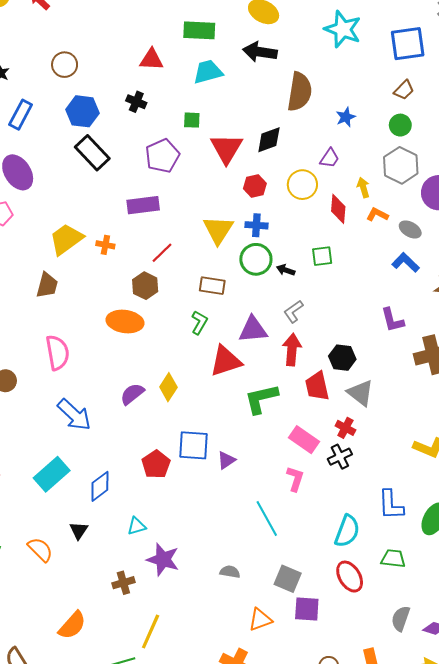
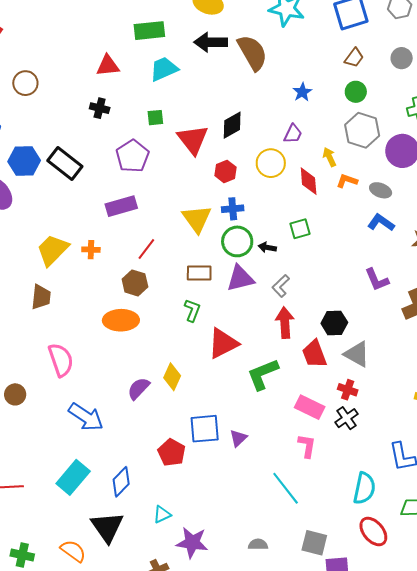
brown semicircle: (300, 92) -> (252, 53), moved, turned -30
blue hexagon: (83, 111) -> (24, 161), moved
purple triangle: (253, 329) -> (240, 278), moved
black triangle: (79, 530) -> (107, 527), size x1.8

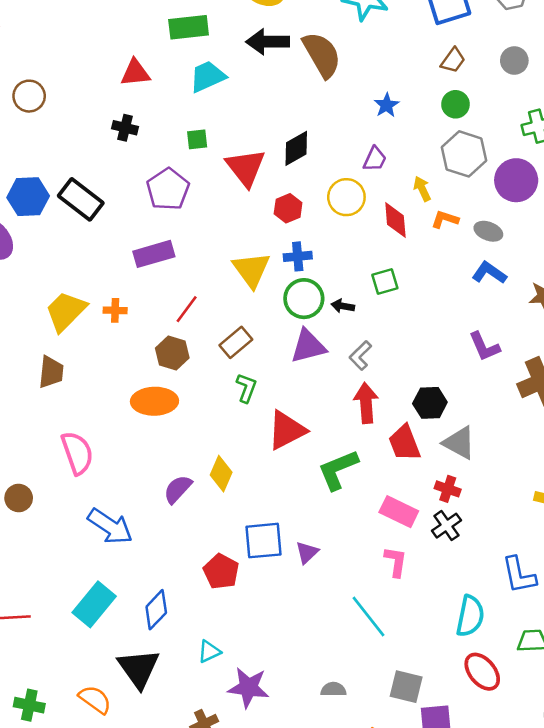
brown rectangle: (199, 273) -> (236, 342), moved, turned -40

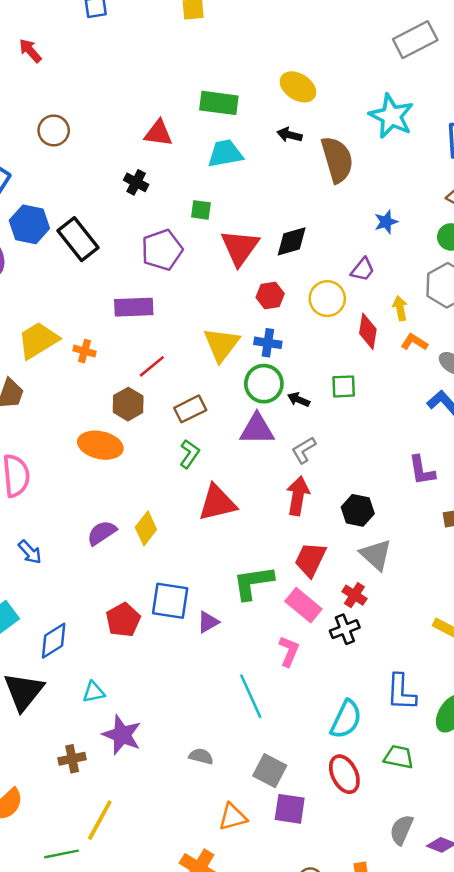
black arrow: (268, 42) -> (290, 135), size x0.6
red trapezoid: (404, 443) -> (310, 560), moved, turned 33
green L-shape: (338, 470) -> (253, 583), moved
blue arrow: (110, 526) -> (30, 552), size x0.6

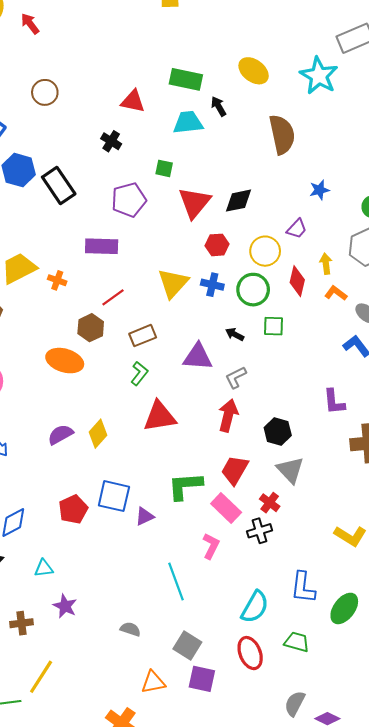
cyan star: (391, 116) -> (319, 76), moved
black arrow: (290, 135) -> (219, 106), moved, turned 42
green circle: (264, 384) -> (253, 290), moved
purple star: (122, 735) -> (65, 606), size x0.7

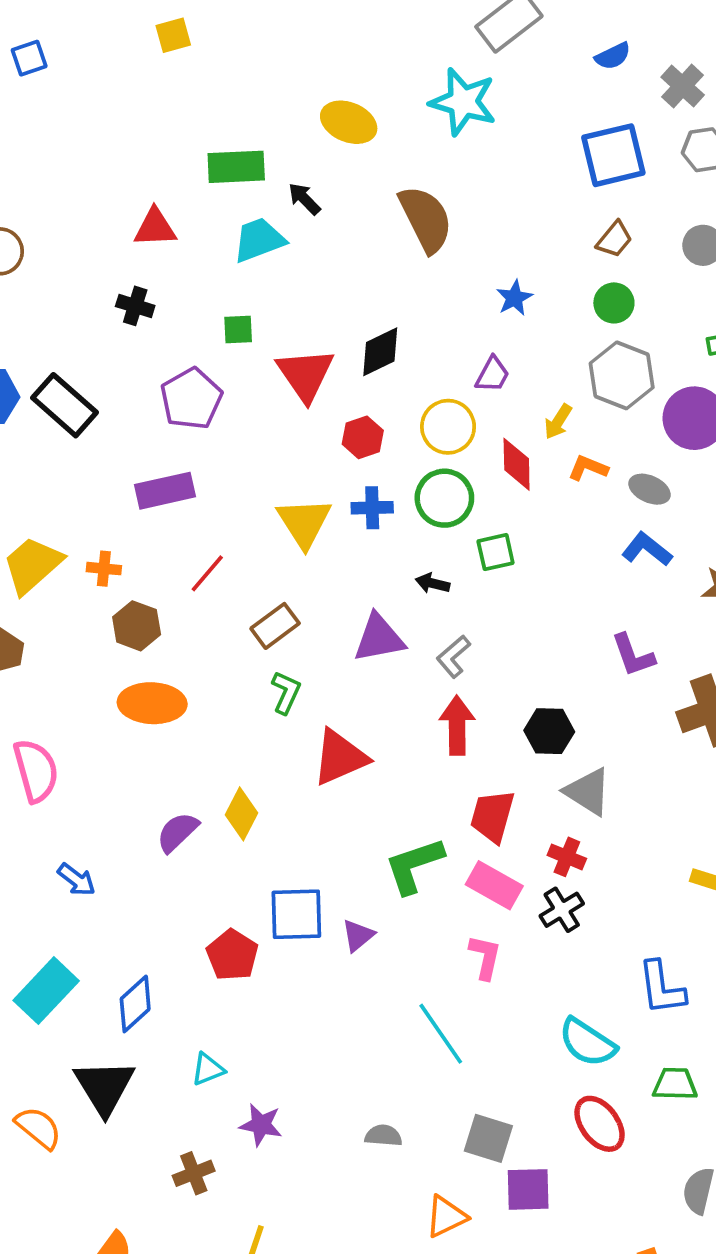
yellow arrow: (326, 264) -> (558, 422), turned -126
brown hexagon: (91, 328) -> (137, 626), moved
cyan semicircle: (255, 607) -> (587, 1042), turned 108

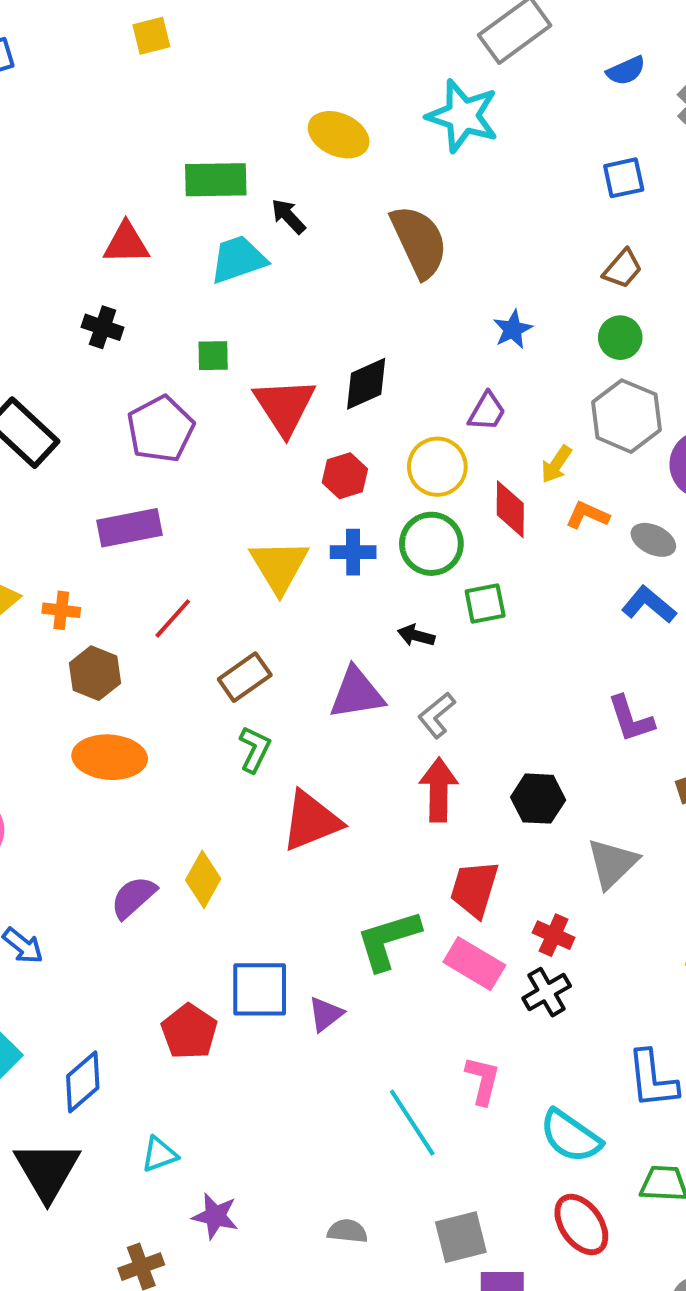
blue square: (613, 155) -> (624, 178), size x0.6
gray triangle: (588, 792) -> (612, 863), moved, turned 42
pink L-shape: (485, 957) -> (483, 1080), moved
gray square: (488, 1138) -> (461, 1237), turned -33

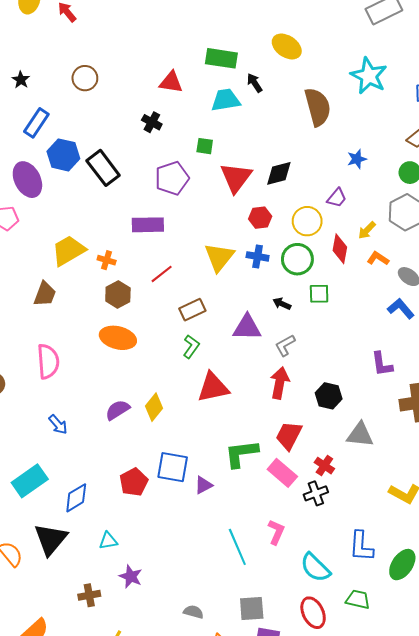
cyan star: (463, 116) -> (369, 76), moved
gray triangle: (612, 863) -> (360, 435), turned 40
gray semicircle: (347, 1231) -> (194, 612), moved

